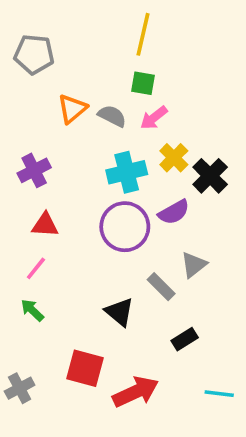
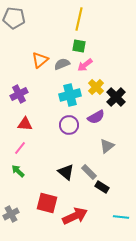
gray pentagon: (34, 54) -> (14, 18), moved
gray semicircle: (112, 116) -> (62, 64), turned -49
purple circle: (125, 227) -> (69, 125), size x0.7
gray rectangle: (161, 287) -> (89, 172), moved
black rectangle: (185, 339) -> (102, 187), turned 64

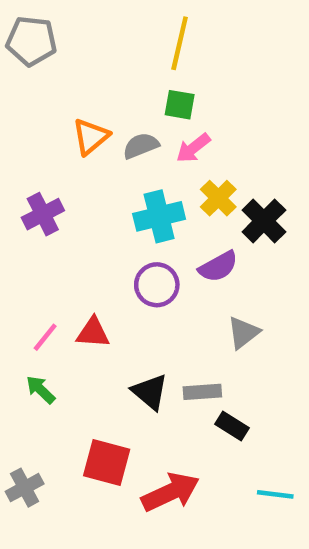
red triangle: (25, 124) -> (93, 333), moved
gray rectangle: (89, 172) -> (202, 392), turned -49

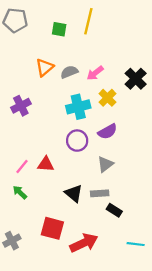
green square: (180, 105) -> (59, 29), moved
black cross: (264, 221) -> (136, 79), moved
gray triangle: (243, 333) -> (105, 164), moved

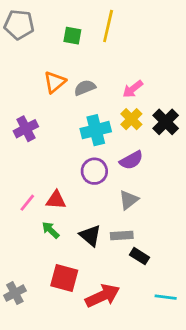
pink arrow: (95, 73) -> (133, 89), moved
black cross: (136, 79) -> (166, 122), moved
green arrow: (20, 192) -> (51, 230), moved

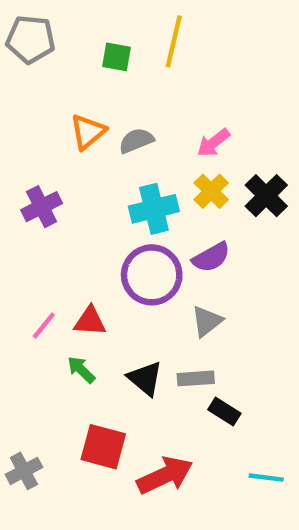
purple circle: (94, 171) -> (152, 275), size x1.4

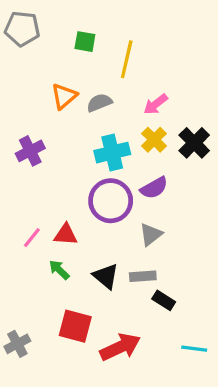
yellow line: (174, 41) -> (127, 59), moved

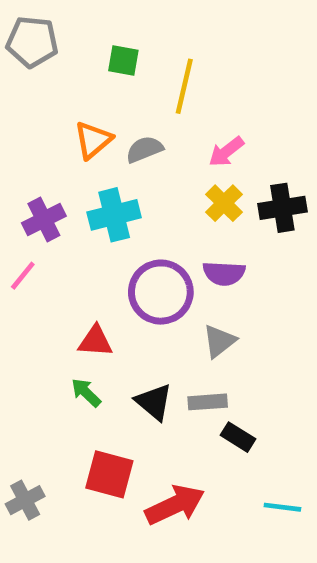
black cross: (194, 143) -> (282, 208), turned 36
cyan cross: (112, 153) -> (114, 215), moved
purple semicircle: (154, 188) -> (224, 273), turned 32
pink line: (32, 238) -> (23, 276), moved

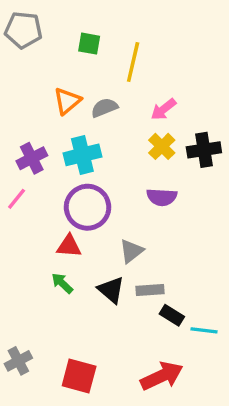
purple circle: (161, 292) -> (87, 207), moved
gray triangle: (219, 341) -> (131, 251), moved
red square: (109, 474) -> (79, 376), moved
red arrow: (175, 505) -> (162, 376), moved
cyan line: (282, 507) -> (204, 330), moved

